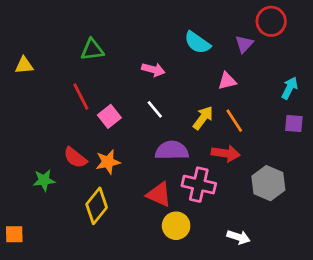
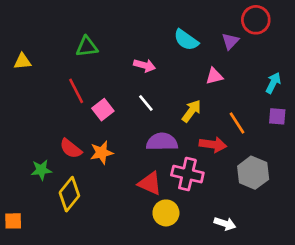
orange line: (234, 121) -> (237, 123), moved
yellow diamond: (97, 206) -> (69, 194), moved

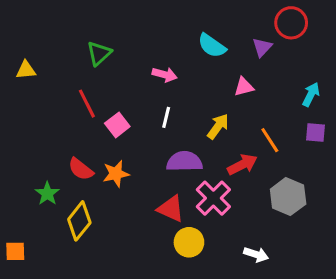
green triangle: (87, 47) -> (99, 53), turned -35
white line: (146, 103) -> (166, 117), turned 54
red arrow: (213, 145) -> (242, 165), turned -35
green star: (41, 170) -> (47, 193), turned -30
pink cross: (187, 174) -> (213, 198), turned 32

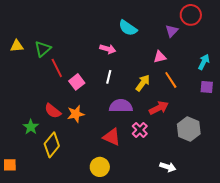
cyan semicircle: (212, 46) -> (128, 28), moved
green triangle: (99, 53) -> (43, 49), moved
orange line: (270, 140) -> (171, 80), moved
pink cross: (213, 198) -> (140, 130), size x0.7
yellow circle: (189, 242) -> (100, 167), moved

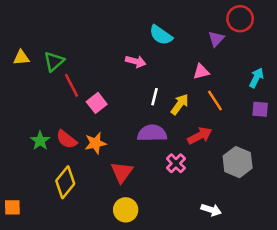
white line: (109, 77) -> (155, 97), moved
green star: (31, 127) -> (40, 141), moved
red triangle: (112, 137) -> (122, 172), moved, turned 42

